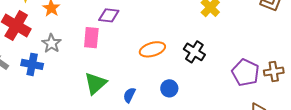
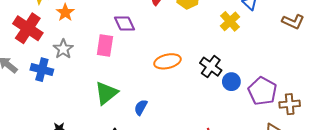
purple diamond: (109, 15) -> (124, 24), turned 55
brown cross: (274, 72) -> (290, 104), moved
blue circle: (169, 88) -> (231, 82), moved

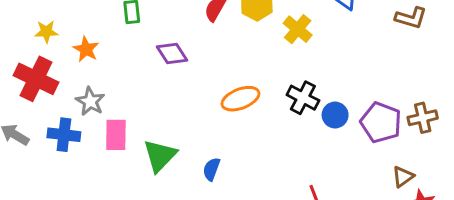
yellow cross: (230, 21) -> (298, 29), moved
pink rectangle: (105, 46) -> (116, 135), moved
brown cross: (290, 104) -> (423, 118), moved

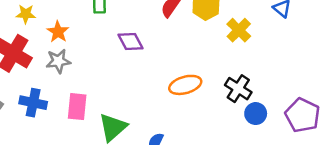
gray star: (90, 101) -> (58, 61), moved, turned 30
blue circle: (335, 115) -> (256, 114), moved

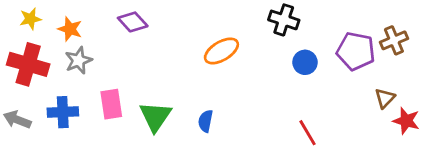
purple diamond: (131, 42) -> (133, 22), moved
black cross: (238, 89) -> (284, 20), moved

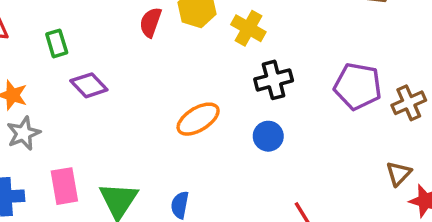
black cross: (284, 20) -> (274, 80), turned -32
purple pentagon: (356, 51) -> (358, 86), moved
blue circle: (305, 62) -> (268, 136), moved

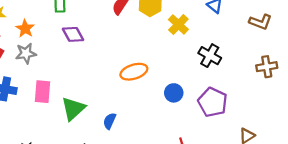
black cross: (274, 80) -> (210, 56), moved, turned 30
purple pentagon: (358, 86) -> (213, 102), moved
brown cross: (409, 103) -> (267, 67), moved

